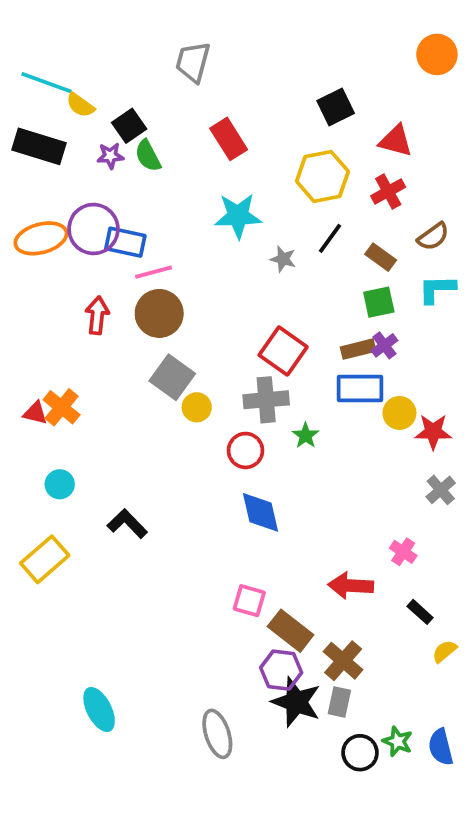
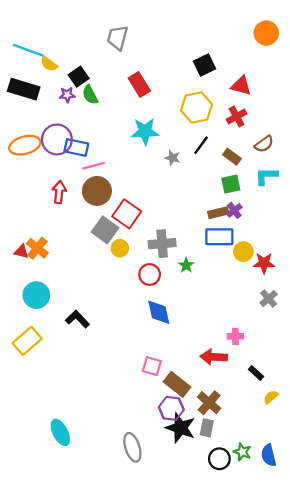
red square: (283, 351) -> (127, 214), moved
cyan circle: (60, 484) -> (36, 295), size x1.5
pink cross: (403, 552) -> (235, 336), moved, turned -35

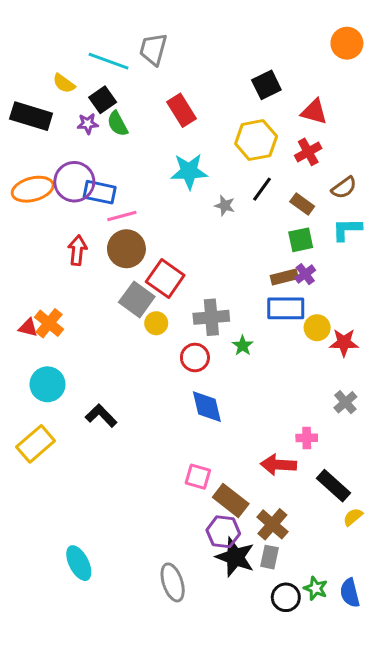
cyan line: (28, 50) -> (109, 61), moved
gray cross: (269, 299) -> (345, 402), moved
black rectangle: (256, 373) -> (333, 486), size x1.6

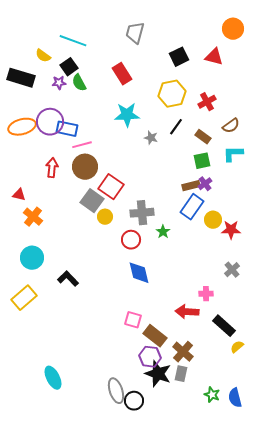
gray trapezoid: (153, 49) -> (135, 33), moved
red triangle: (314, 112) -> (214, 57), moved
blue rectangle: (286, 308) -> (192, 207), turned -55
red triangle: (28, 328) -> (19, 195), moved
black circle: (286, 597) -> (134, 401), moved

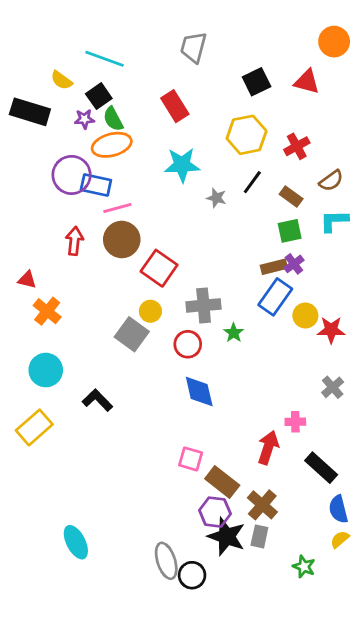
orange ellipse: (22, 127) -> (112, 145), moved
gray square: (92, 201) -> (132, 334), moved
red arrow: (187, 312) -> (268, 448), turned 105
yellow semicircle: (237, 347) -> (340, 539), moved
blue semicircle: (235, 398) -> (338, 509), moved

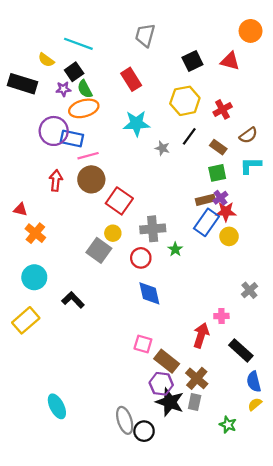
red star: (331, 330) -> (226, 212), moved

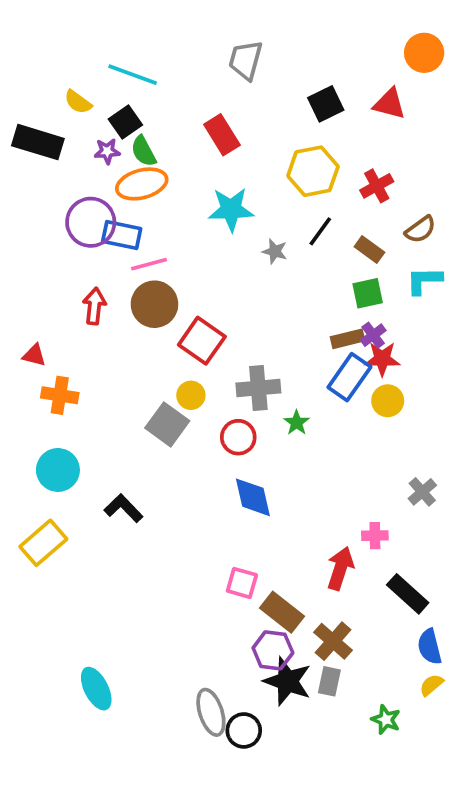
orange cross: (35, 233) -> (60, 395), turned -30

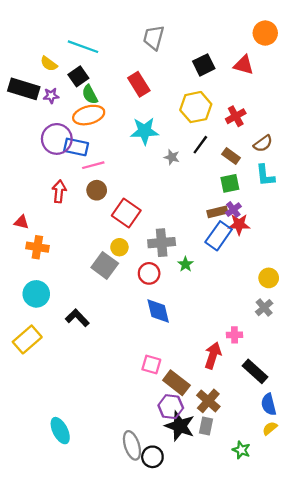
purple star: (107, 151) -> (51, 96), moved
cyan L-shape: (424, 281) -> (265, 175), turned -95
brown circle: (154, 304) -> (97, 190), size x0.7
yellow circle: (388, 401) -> (269, 278), moved

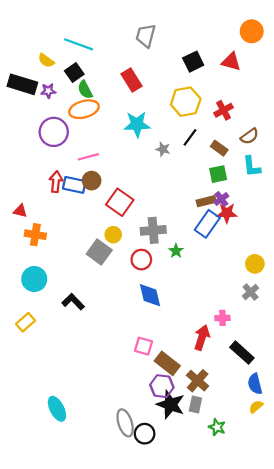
blue rectangle: (76, 147) -> (74, 185), moved
yellow rectangle: (27, 339) -> (26, 322), size x0.7
green star: (241, 450) -> (217, 427), moved

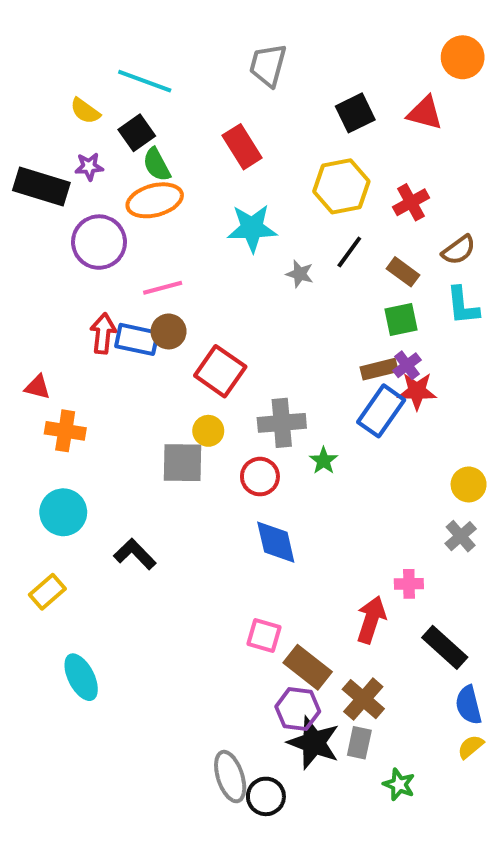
black rectangle: (22, 84) -> (41, 186), moved
gray square: (99, 252) -> (182, 463), turned -35
cyan ellipse: (57, 409) -> (81, 677), moved

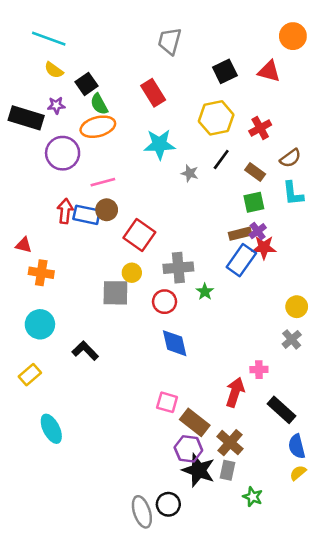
cyan line: (145, 81) -> (49, 39), moved
gray ellipse: (230, 777) -> (142, 512), moved

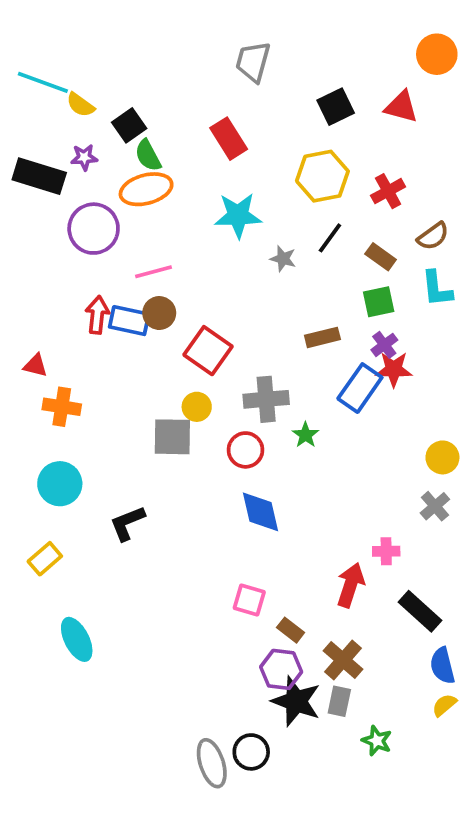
cyan line: (49, 39) -> (43, 82), moved
brown rectangle: (240, 234) -> (322, 337), moved
black L-shape: (85, 351) -> (127, 523), turned -68
brown rectangle: (195, 422) -> (291, 630), size x0.6

